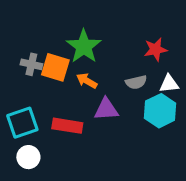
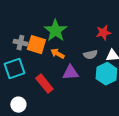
cyan square: (22, 123) -> (14, 69), moved
red rectangle: (67, 126) -> (44, 84), turned 42

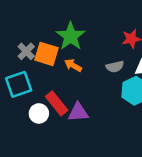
gray cross: (20, 43) -> (26, 51), turned 32
purple triangle: (70, 73) -> (78, 112), moved
white circle: (18, 105) -> (39, 113), moved

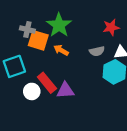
gray cross: (26, 51) -> (27, 29), moved, turned -32

